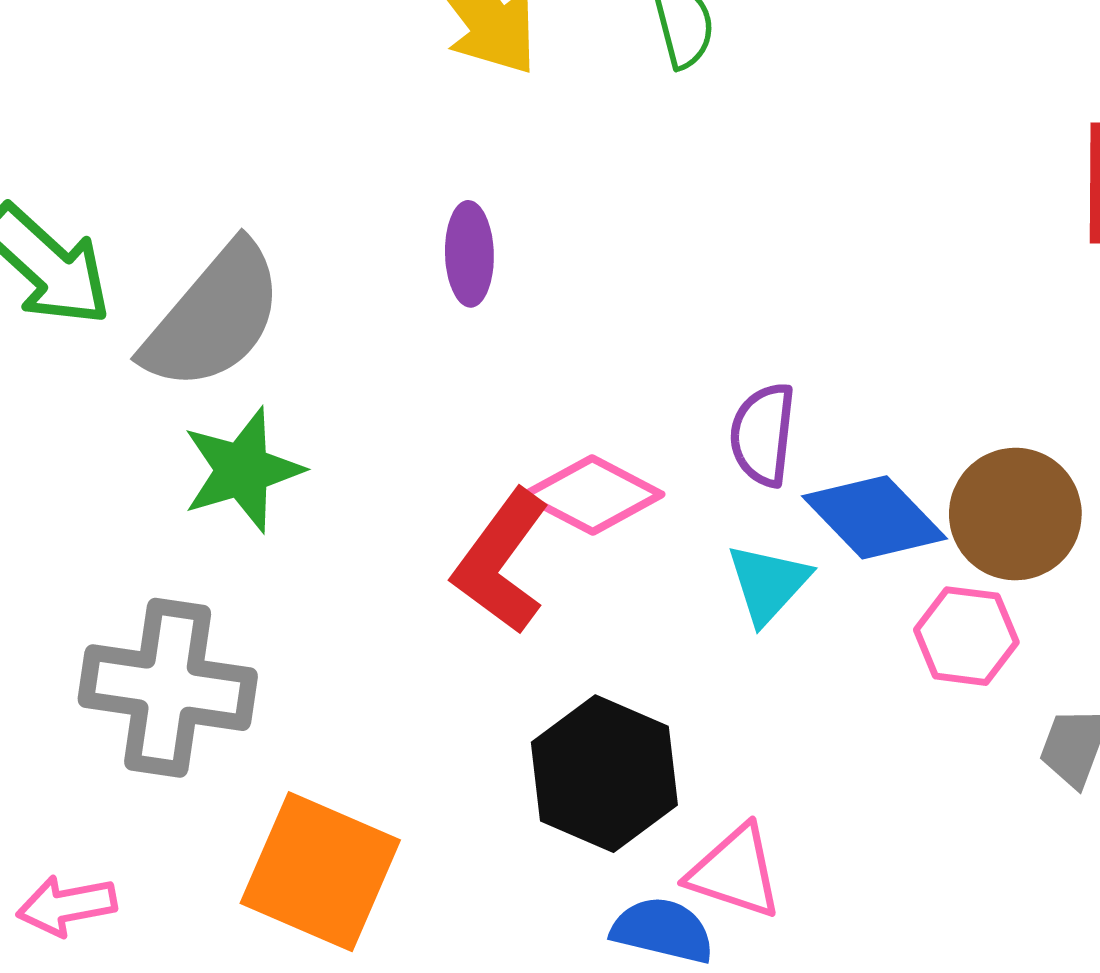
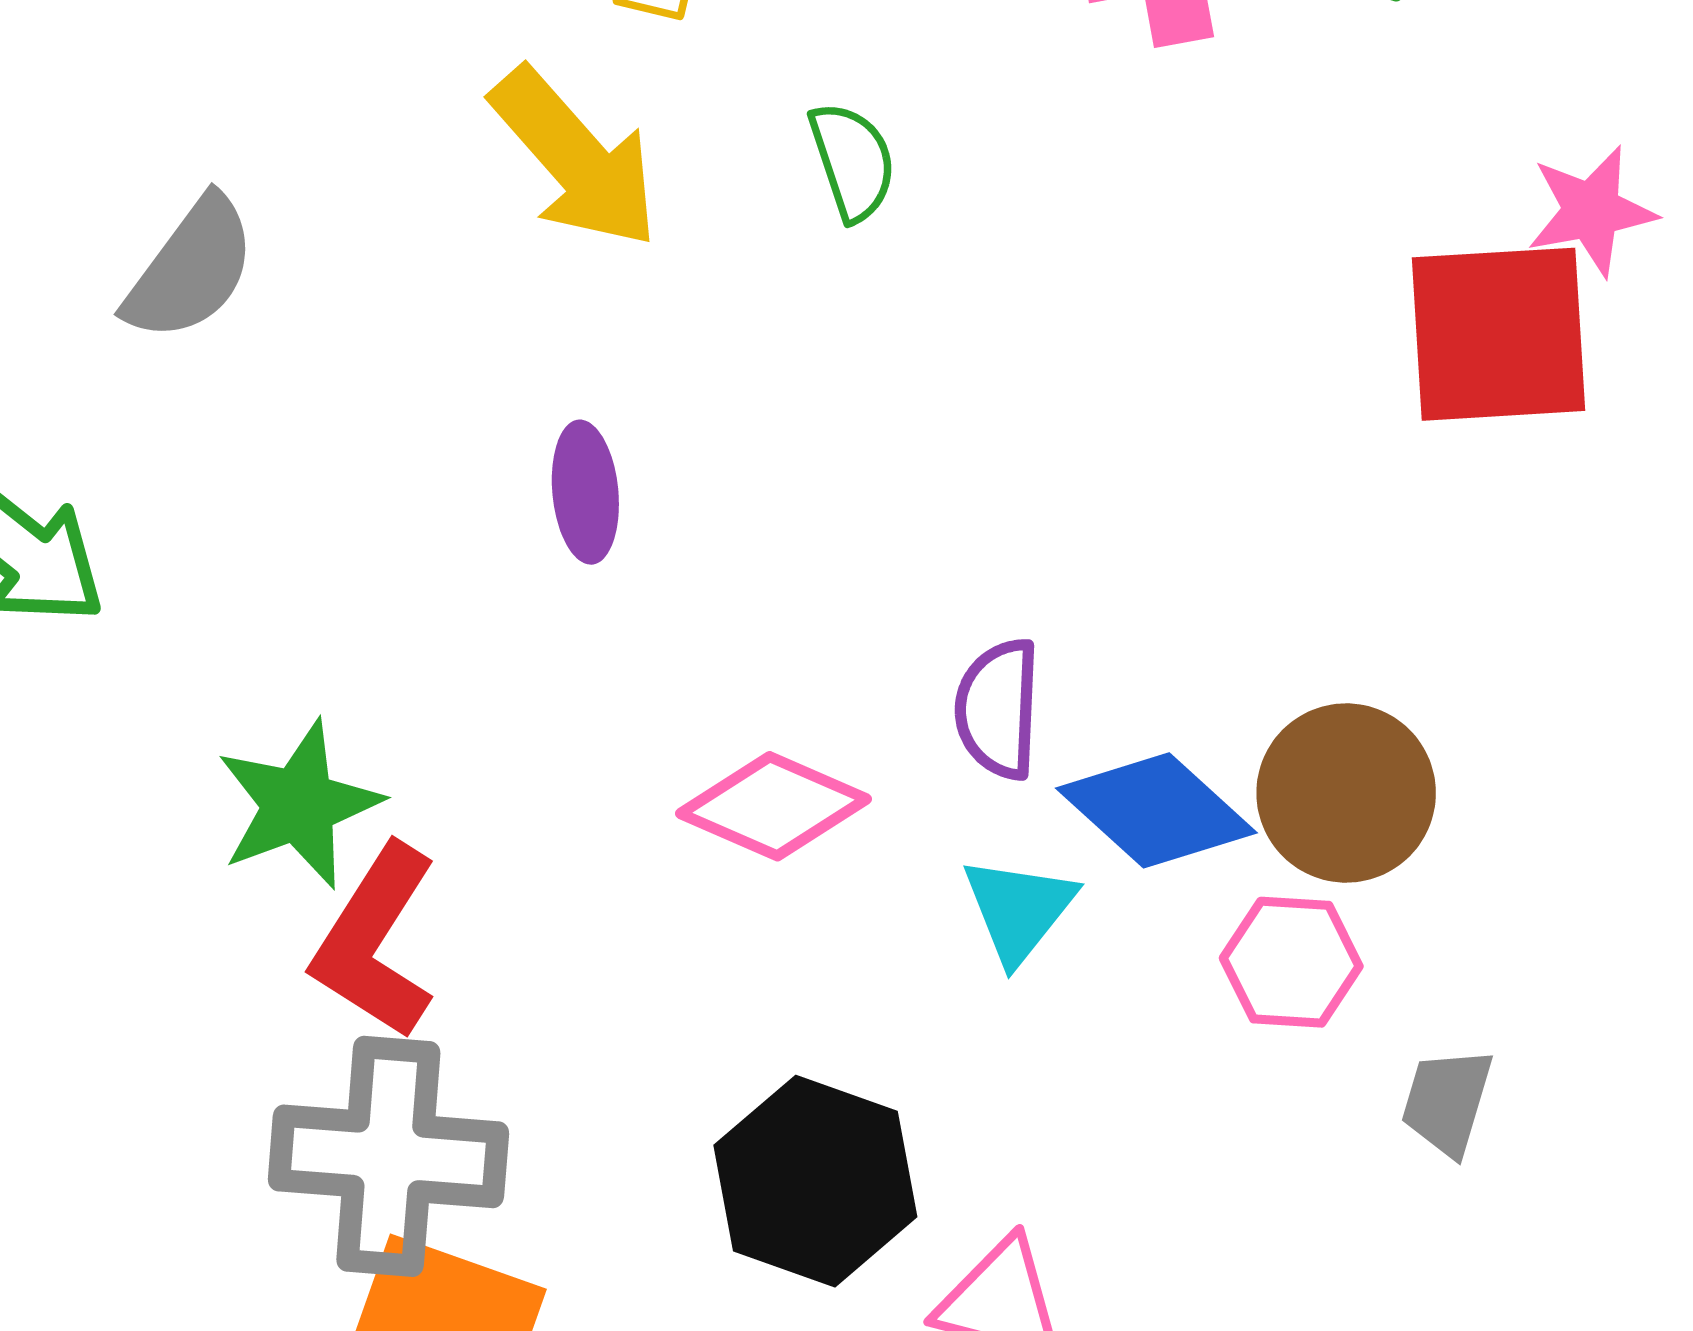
gray semicircle: (213, 317) -> (191, 269), moved, size x0.7
red L-shape: (501, 562) -> (375, 942), moved
gray cross: (168, 688) -> (388, 1156), moved

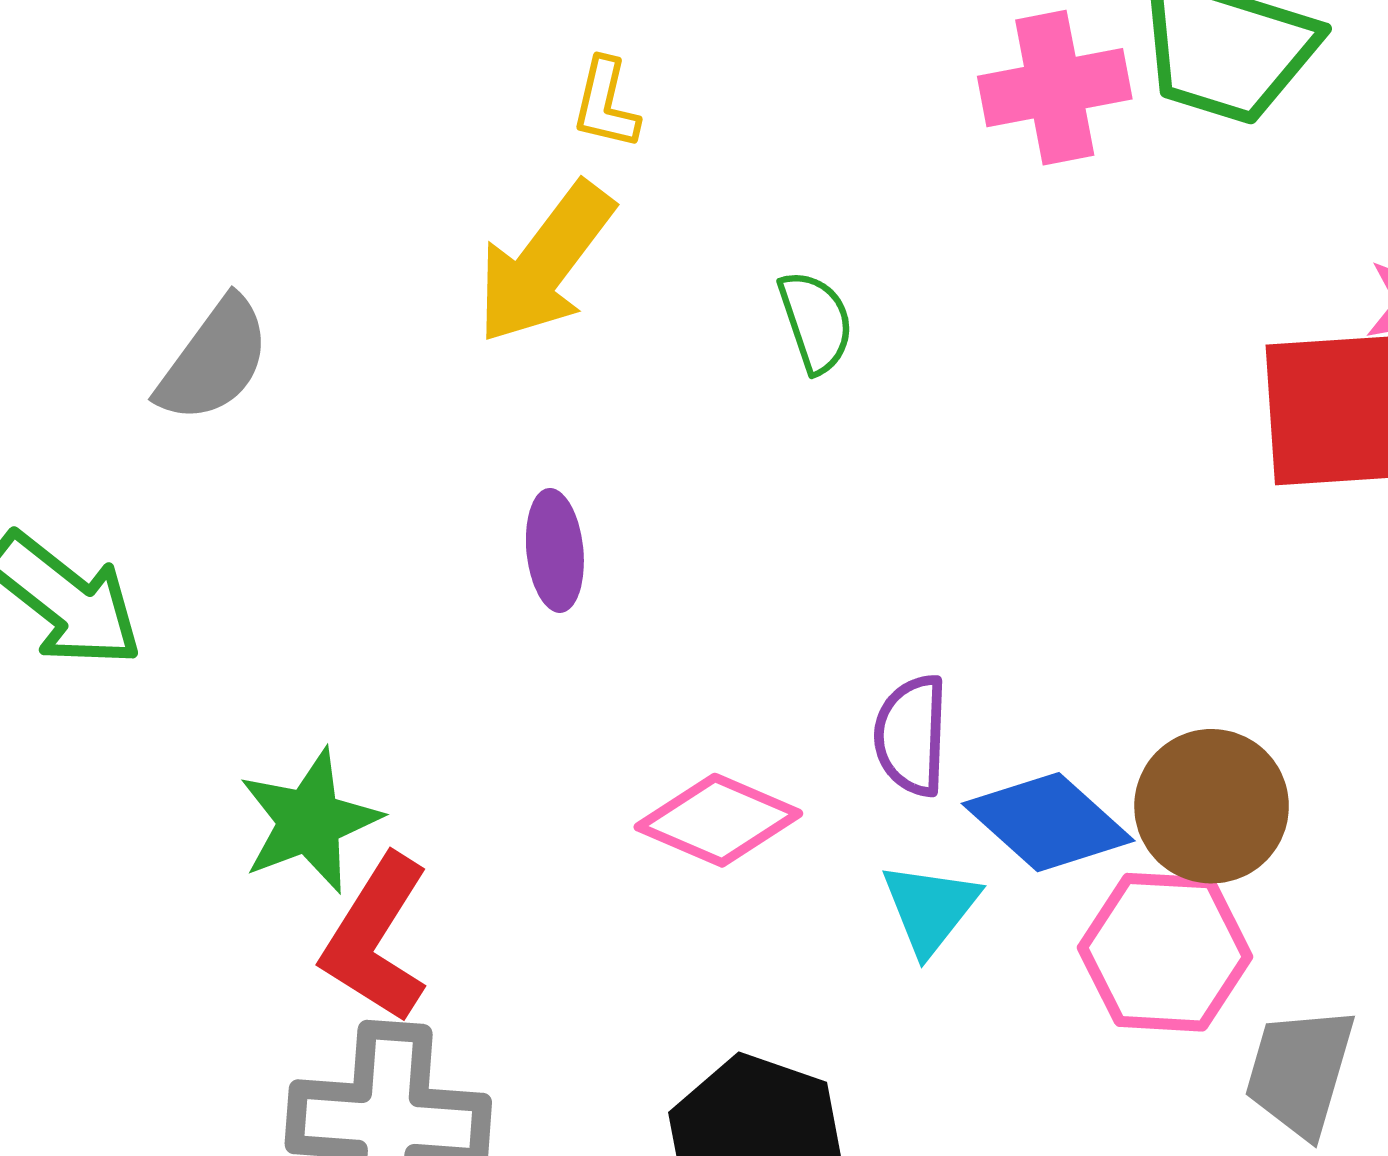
yellow arrow: (575, 158) -> (545, 263), turned 79
green semicircle: (852, 161) -> (816, 322), moved
pink hexagon: (1291, 962) -> (1165, 952), size x1.4
gray trapezoid: (1447, 1102) -> (1300, 1072), size x1.4

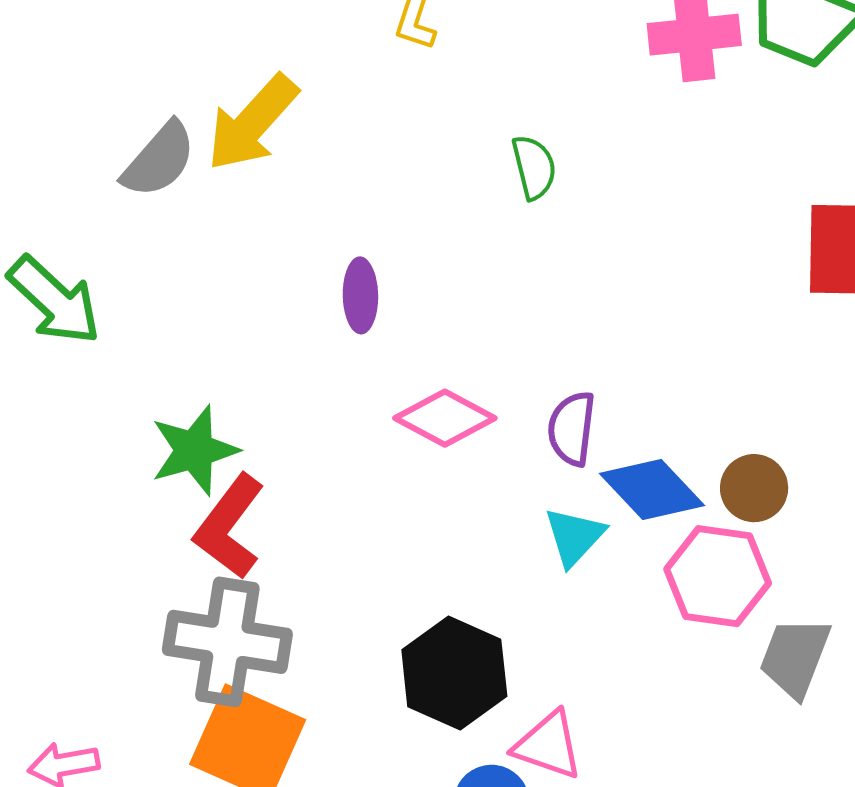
yellow arrow: (545, 263) -> (252, 123), moved
brown circle: (1212, 806) -> (754, 488), size x0.7
pink diamond: (718, 820) -> (445, 418), moved

